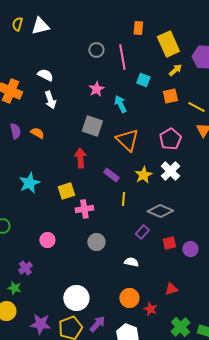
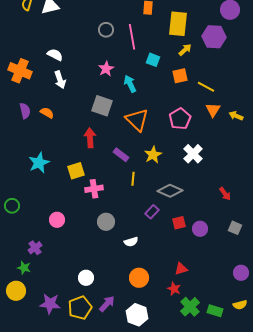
yellow rectangle: (168, 44) -> (178, 24), turned 30
white cross: (170, 171) -> (193, 154), moved
white semicircle: (131, 262) -> (131, 242), moved, turned 152
white circle: (76, 298) -> (86, 278), size x0.6
red star: (150, 309) -> (174, 289), moved

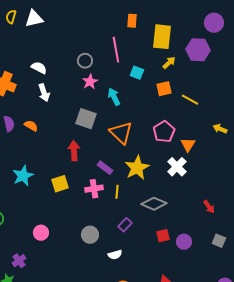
gray circle: (106, 30) -> (85, 61), moved
orange triangle: (213, 110) -> (188, 145), moved
yellow star: (153, 155) -> (137, 168), size x1.4
pink cross: (94, 189) -> (94, 189), moved
purple rectangle: (152, 212) -> (125, 225), moved

